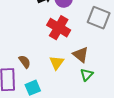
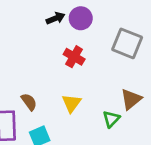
red cross: (59, 28) -> (74, 57), size x0.7
brown triangle: (81, 55) -> (131, 99), moved, turned 42

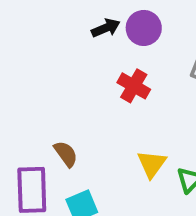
yellow triangle: (71, 103) -> (152, 164), moved

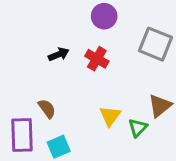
black arrow: (106, 28) -> (59, 54), moved

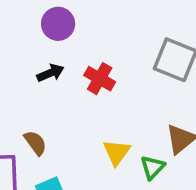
purple circle: (104, 16) -> (58, 24), moved

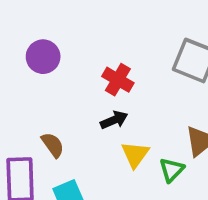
purple circle: (58, 24) -> (43, 57), moved
black arrow: (50, 73) -> (114, 120), moved

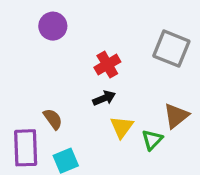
purple circle: (43, 57) -> (53, 26), moved
red cross: (118, 80) -> (107, 65), turned 30

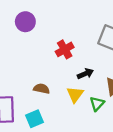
black arrow: (104, 98) -> (85, 74), moved
brown semicircle: (53, 119) -> (42, 89), moved, turned -42

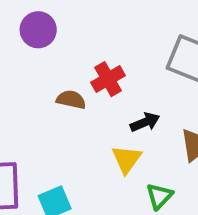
brown semicircle: (42, 89) -> (71, 100), moved
green triangle: (97, 104) -> (159, 196), moved

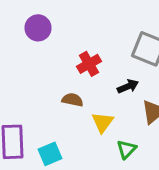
brown semicircle: (71, 100) -> (72, 100), moved
black arrow: (145, 122) -> (128, 86), moved

